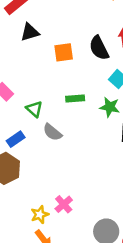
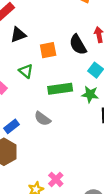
green rectangle: (75, 99) -> (60, 89), size x1.5
green triangle: (34, 109) -> (26, 71), moved

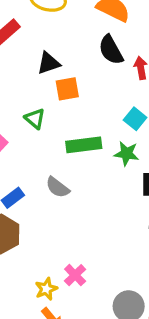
black triangle: (18, 35) -> (49, 63), moved
black semicircle: (78, 45) -> (111, 50), moved

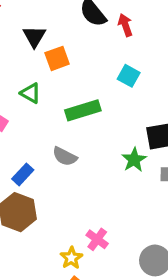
black triangle: (49, 63) -> (34, 36), turned -30
green star: (127, 154) -> (134, 160), moved, turned -30

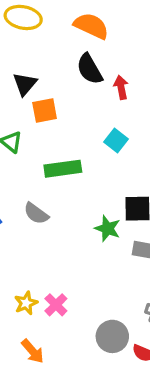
green star: (134, 160) -> (108, 229), turned -30
yellow star: (71, 258) -> (26, 303), moved

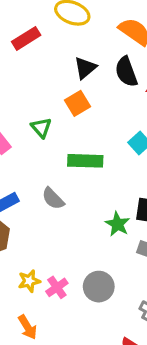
black triangle: (25, 84) -> (85, 68), moved
orange square: (45, 111) -> (77, 103), turned -30
gray circle: (112, 336) -> (99, 287), moved

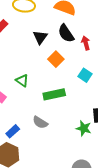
orange square: (77, 103) -> (56, 59), moved

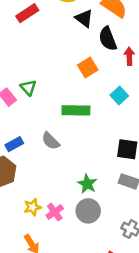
black triangle: (40, 37) -> (84, 18), moved, turned -42
green triangle: (22, 81) -> (28, 88), moved
green star: (84, 128) -> (87, 184), moved

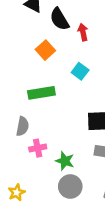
gray semicircle: (51, 141) -> (23, 126), turned -114
pink cross: (55, 212) -> (38, 148), moved, turned 35

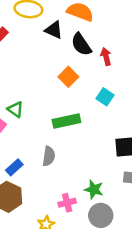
pink cross: (38, 148) -> (67, 203), moved

